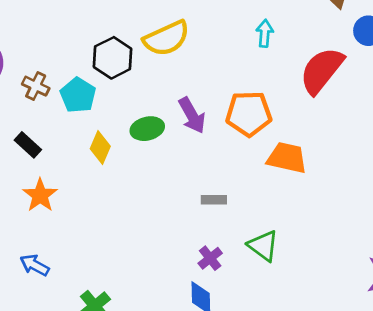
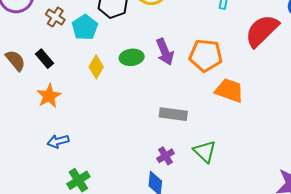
gray rectangle: (214, 200) -> (173, 114), size x1.5
blue arrow: (35, 265) -> (58, 141), moved, turned -50

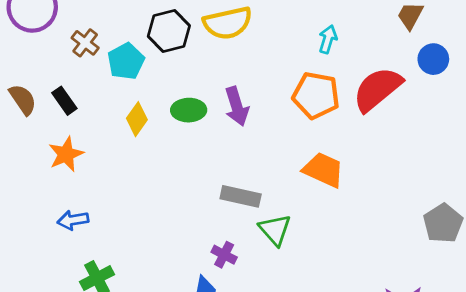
orange pentagon: (206, 55) -> (316, 95), moved
green triangle: (205, 151) -> (275, 230), moved
purple cross: (166, 156) -> (224, 255), turned -36

